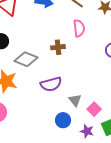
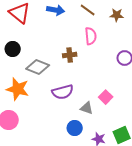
gray triangle: (75, 100) -> (87, 108), turned -32
pink square: (94, 109) -> (106, 97), moved

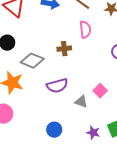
blue circle: (75, 128) -> (54, 130), moved

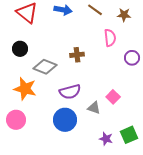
pink semicircle: (85, 30) -> (110, 38), moved
blue circle: (54, 130) -> (65, 120), moved, size x1.5

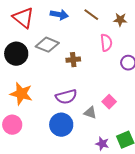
black circle: (20, 49) -> (16, 54), size x1.5
gray diamond: (45, 67) -> (47, 45), moved

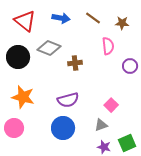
gray triangle: (90, 113) -> (101, 125), moved, turned -40

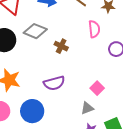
brown cross: (75, 63) -> (61, 46), turned 32
blue circle: (63, 128) -> (32, 111), moved

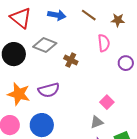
purple semicircle: (54, 83) -> (49, 90), moved

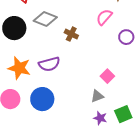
pink semicircle: (104, 43) -> (104, 17), turned -132

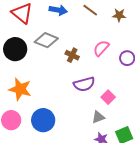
pink semicircle: (104, 17) -> (101, 48), moved
purple semicircle: (49, 64) -> (84, 84), moved

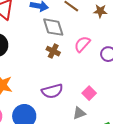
gray diamond: (46, 40) -> (53, 27), moved, turned 50
purple semicircle: (84, 84) -> (52, 91), moved

